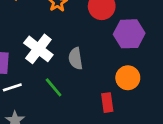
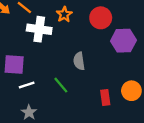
white cross: (38, 49) -> (39, 29), moved, turned -30
orange circle: (128, 78) -> (131, 91), moved

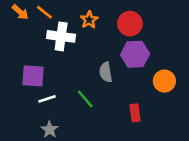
purple hexagon: (123, 41) -> (135, 54), moved
orange circle: (131, 91) -> (164, 81), moved

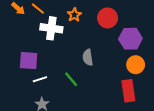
purple hexagon: (135, 54) -> (130, 39), moved
red rectangle: (135, 113) -> (128, 91), moved, size x1.5

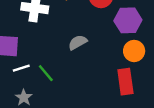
gray semicircle: (88, 57) -> (78, 42), turned 70
green line: (71, 79) -> (46, 73), moved

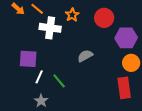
white line: (21, 68) -> (39, 77), turned -48

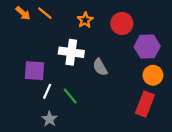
white cross: (50, 28) -> (71, 52), moved
gray semicircle: (85, 56) -> (100, 67), turned -91
red rectangle: (124, 88) -> (145, 104), turned 30

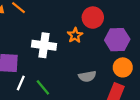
orange star: (85, 20) -> (75, 35), moved
gray semicircle: (100, 67) -> (87, 76), moved, turned -70

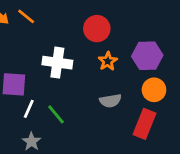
red circle: (93, 18) -> (97, 29), moved
orange star: (75, 35) -> (108, 61), moved

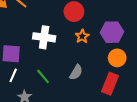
gray semicircle: (110, 101) -> (76, 72), moved, turned -49
white line: (29, 109) -> (13, 75), moved

